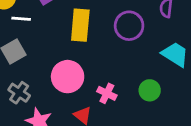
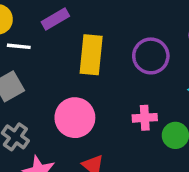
pink cross: (107, 93) -> (145, 118), moved, turned -30

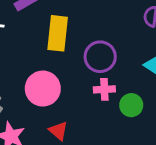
purple circle: (151, 56) -> (100, 57), moved

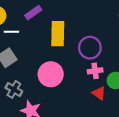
red triangle: (58, 131) -> (99, 93), moved

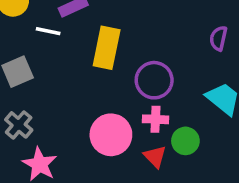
white line: (11, 32) -> (48, 31), moved
pink circle: (51, 74) -> (111, 135), moved

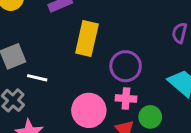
white line: (48, 31) -> (37, 78), moved

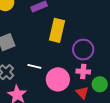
white line: (37, 78) -> (34, 66), moved

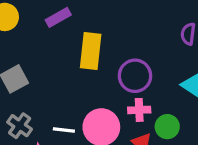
white line: (34, 66) -> (64, 130), moved

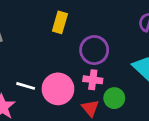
yellow rectangle: (91, 51) -> (60, 22), size x0.7

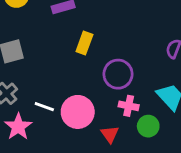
pink cross: (93, 80) -> (129, 106), moved
green circle: (114, 98) -> (148, 126), moved

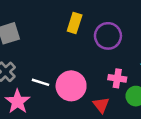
purple circle: (118, 74) -> (108, 36), moved

